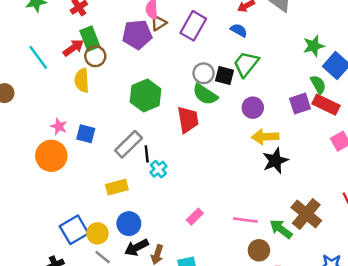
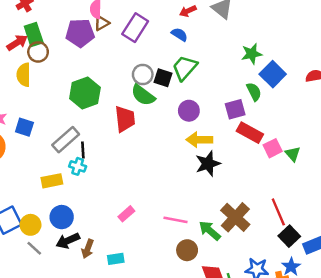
red rectangle: (326, 105) -> (250, 133), moved
cyan cross: (158, 169) -> (78, 166), moved, turned -35

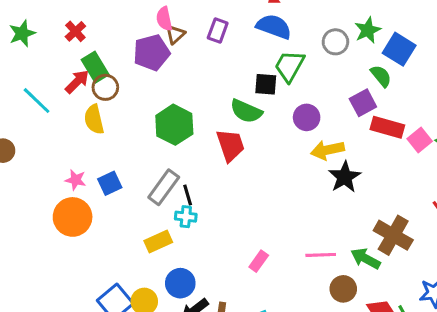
purple rectangle: (135, 28) -> (218, 30), size x0.7
blue semicircle: (179, 34) -> (274, 27), size x1.6
gray circle: (143, 75) -> (335, 42), moved
blue square: (24, 127) -> (110, 183), turned -30

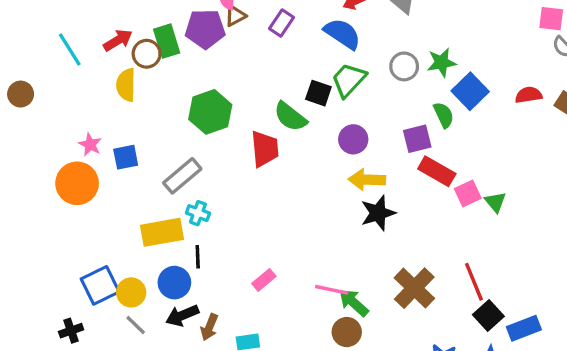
green rectangle: (95, 67) -> (167, 41), moved
black line: (188, 195) -> (198, 257), moved
yellow rectangle: (158, 242) -> (162, 232), size x1.4
green arrow: (365, 259) -> (354, 303), moved

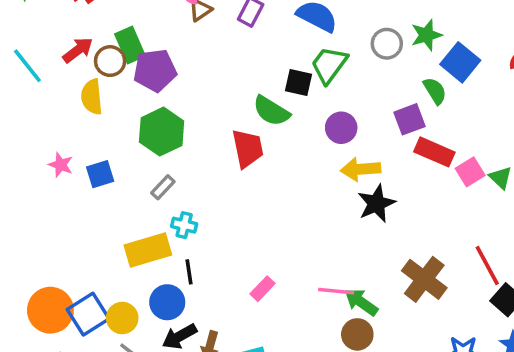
purple pentagon: (205, 29) -> (155, 70), moved
green hexagon: (210, 112) -> (162, 132), moved
gray rectangle: (182, 176) -> (163, 187), size x0.6
orange circle: (77, 183) -> (50, 310), moved

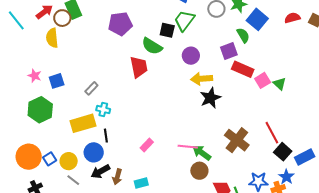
purple pentagon: (155, 70) -> (120, 24), moved
green hexagon: (162, 132) -> (40, 110), moved
blue square: (88, 314) -> (50, 159), size x0.6

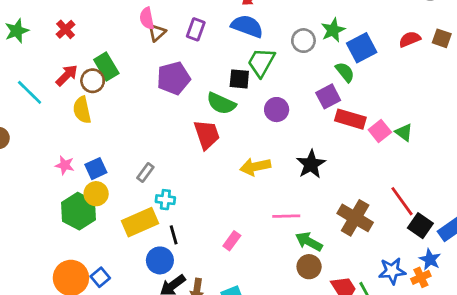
blue square: (257, 19) -> (362, 48), turned 30
yellow arrow: (202, 79) -> (255, 167), moved
pink line: (188, 147) -> (286, 216), moved
yellow circle: (69, 161) -> (96, 194), moved

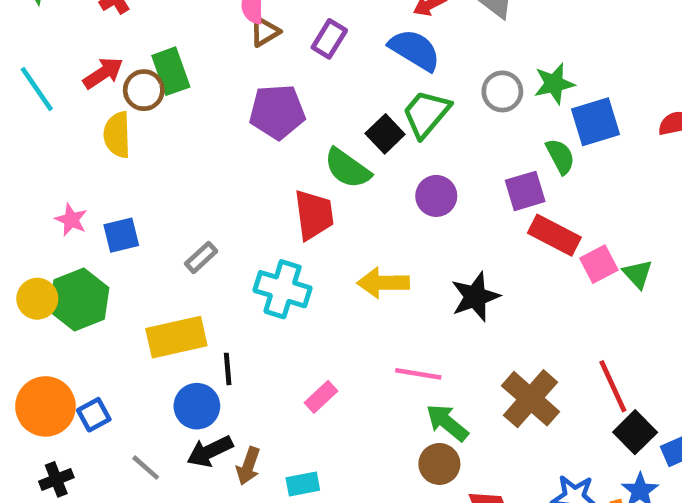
black square: (239, 79) -> (385, 134), turned 30
yellow circle: (96, 194) -> (37, 299), moved
cyan cross: (165, 200) -> (283, 289), moved, size x1.6

